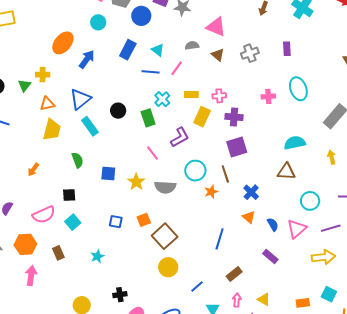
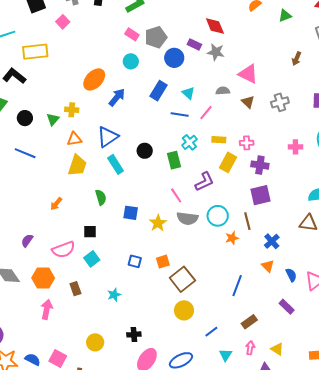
gray semicircle: (165, 187) -> (187, 218), moved

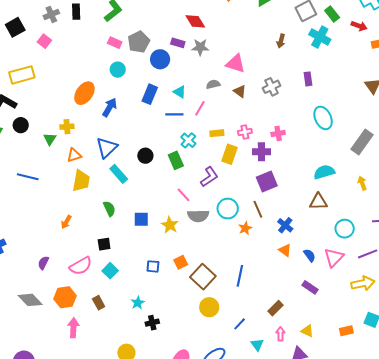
black circle: (25, 118) -> (21, 125), moved
pink cross: (295, 147) -> (278, 133), moved
blue line: (237, 286) -> (240, 276), moved
black cross: (134, 334) -> (152, 323), moved

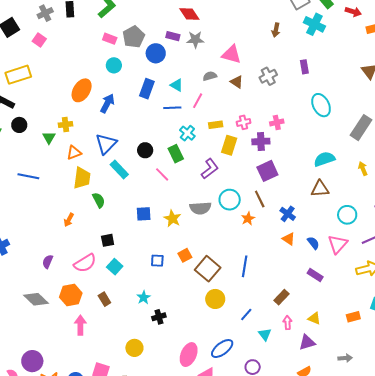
pink line: (184, 195) -> (162, 174), moved
green semicircle: (109, 209) -> (99, 200), moved

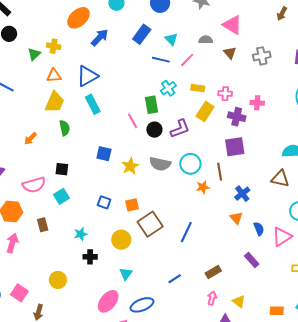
black circle: (145, 150) -> (154, 130), moved
yellow circle: (215, 299) -> (121, 240), moved
cyan triangle: (265, 334) -> (126, 274), moved

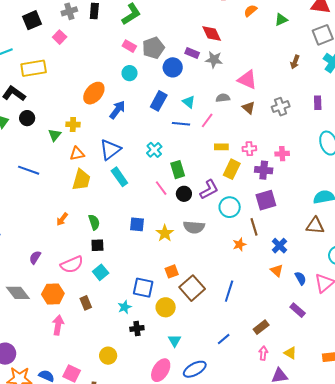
cyan cross: (168, 88) -> (154, 150), moved
green semicircle: (65, 128) -> (94, 222), moved
cyan circle: (190, 164) -> (230, 207), moved
blue square: (104, 202) -> (143, 288), moved, size x1.5

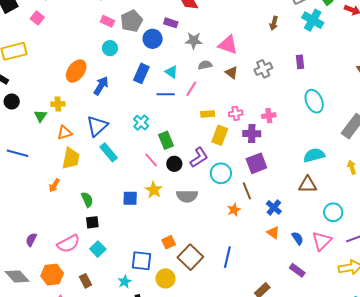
gray star: (214, 60) -> (194, 41), moved
orange arrow: (62, 219) -> (54, 185), moved
yellow star: (165, 233) -> (154, 190), moved

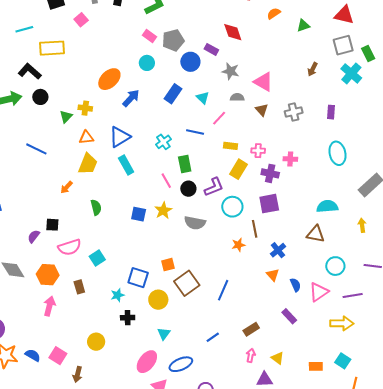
blue line: (166, 94) -> (195, 132), moved
black square: (92, 222) -> (52, 225), moved

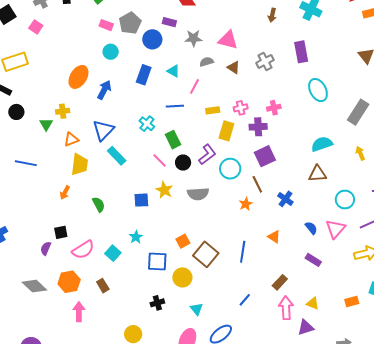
purple rectangle: (331, 112) -> (301, 52), size x1.5
orange triangle: (273, 275) -> (274, 237), moved
cyan star: (118, 295) -> (136, 237), moved
pink arrow: (251, 355) -> (286, 308), size x1.6

